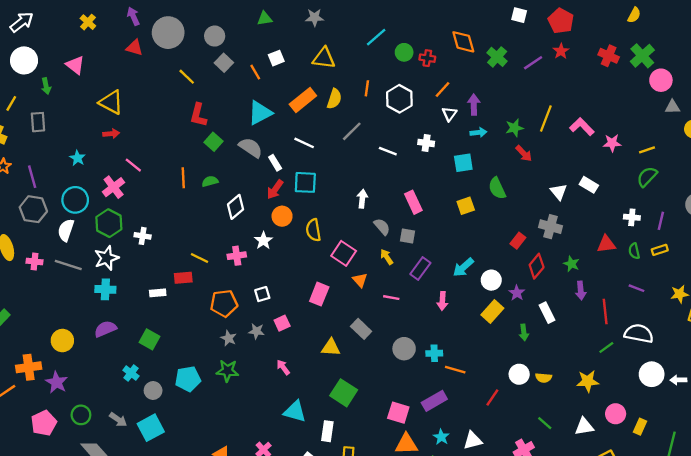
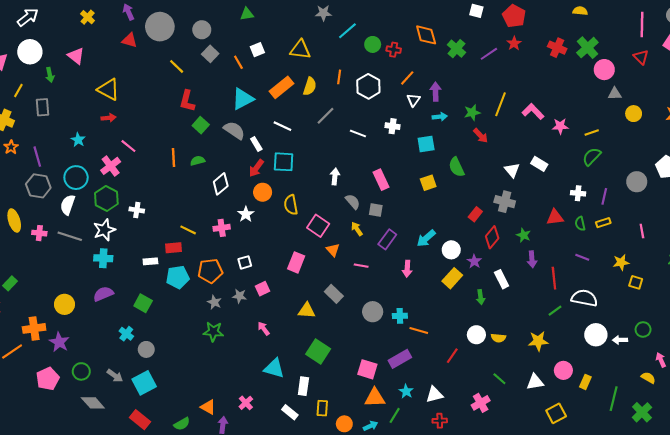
yellow semicircle: (634, 15) -> (580, 11), turned -112
gray star: (315, 17) -> (323, 13), moved
cyan pentagon: (188, 379) -> (178, 277), moved

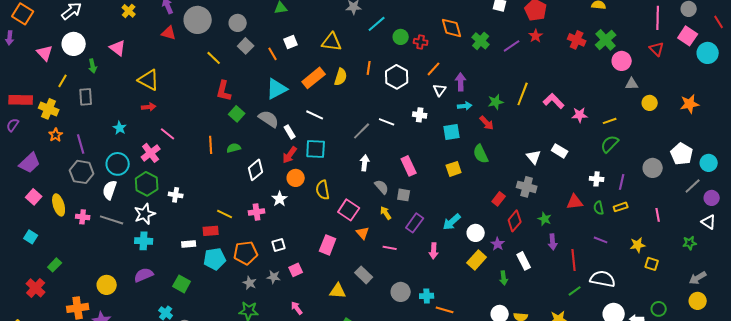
gray line: (325, 116) -> (362, 131), moved
red arrow: (481, 136) -> (487, 123), moved

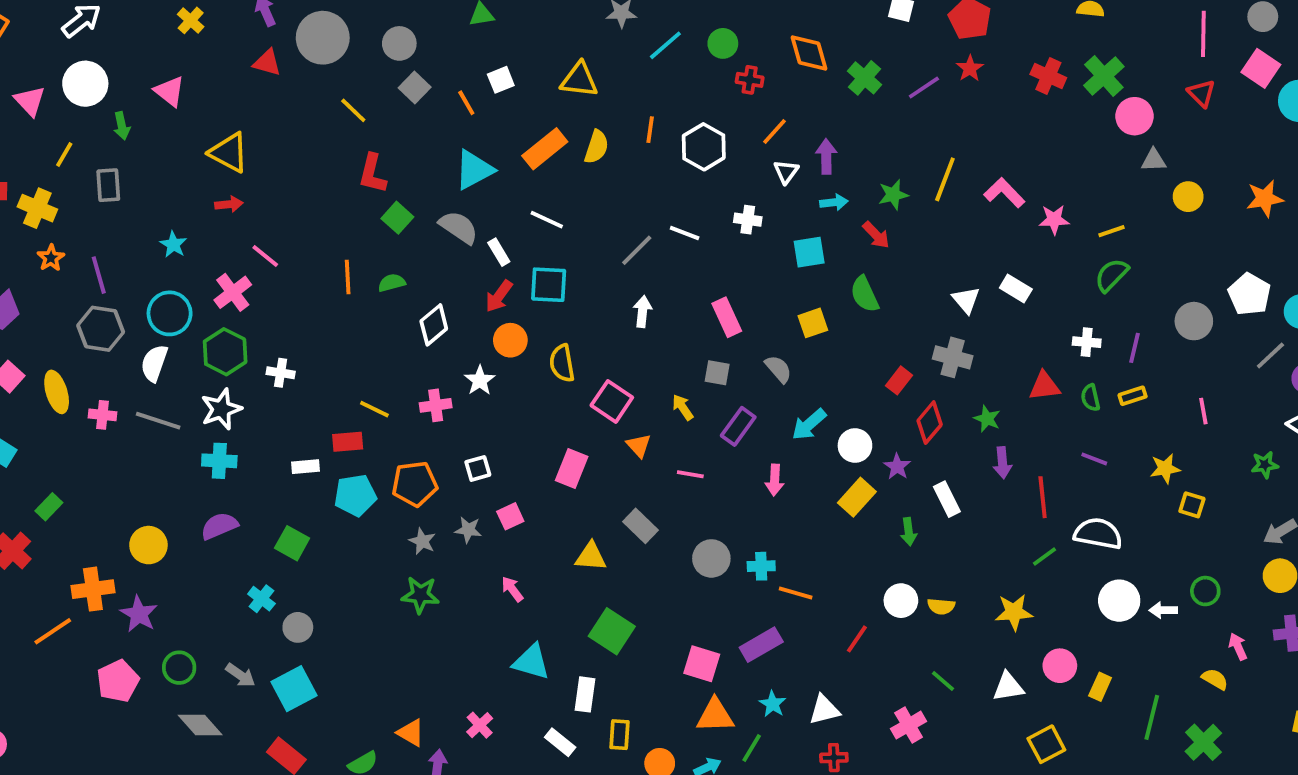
green circle: (401, 37) -> (723, 43), moved
gray semicircle: (382, 187) -> (778, 369), moved

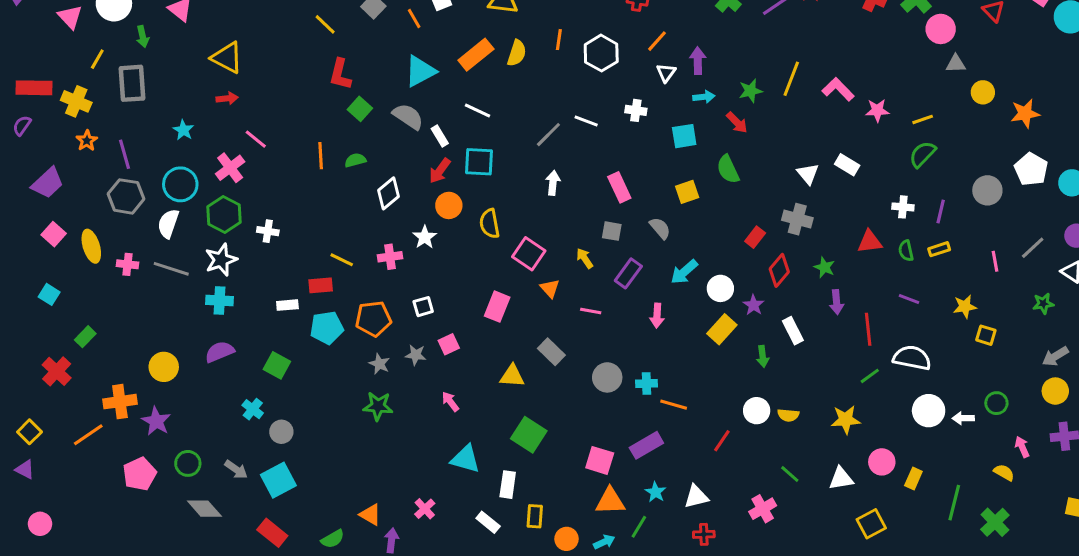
gray rectangle: (108, 185) -> (132, 83), size x1.4
orange star: (1265, 199) -> (1025, 113), moved
gray line: (1270, 356) -> (1033, 248), moved

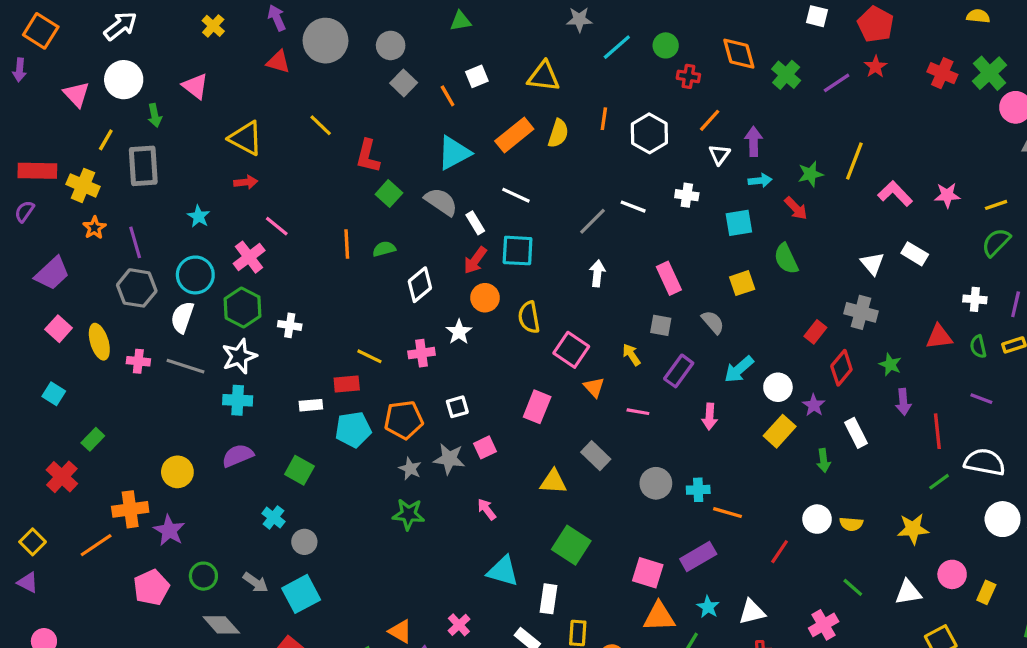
yellow line: (325, 24) -> (321, 125), moved
pink L-shape: (838, 89) -> (895, 194), moved
gray star: (416, 355) -> (449, 459), size x1.4

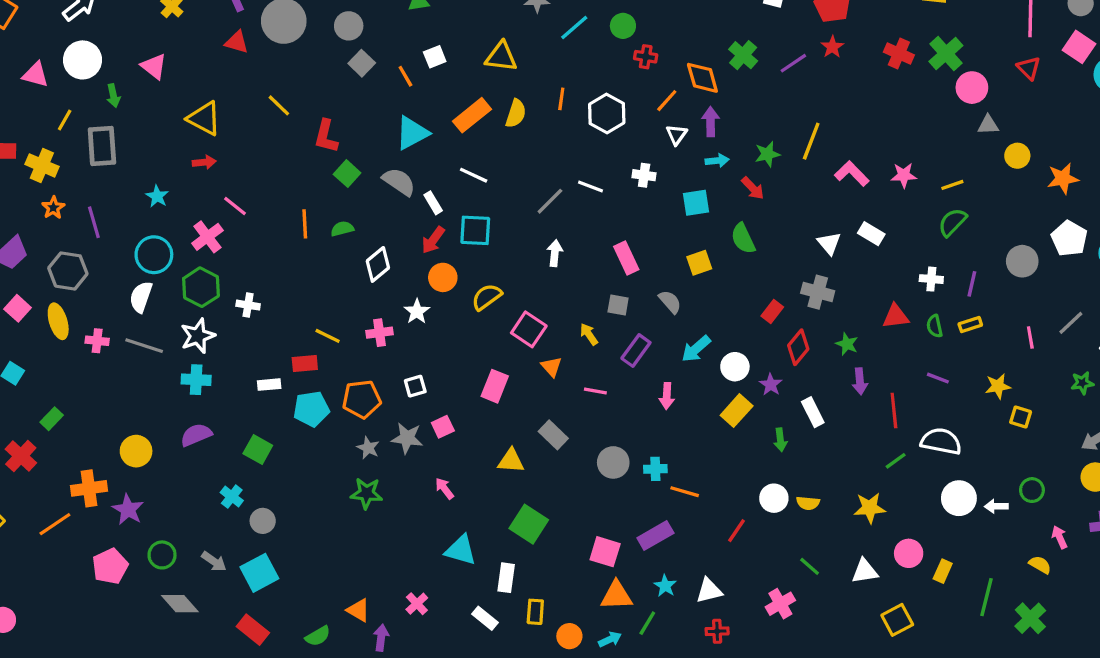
orange diamond: (739, 54) -> (702, 78), moved
pink triangle: (76, 94) -> (35, 75), turned -32
gray hexagon: (137, 288) -> (68, 271), moved
yellow semicircle: (529, 317) -> (487, 297), turned 64

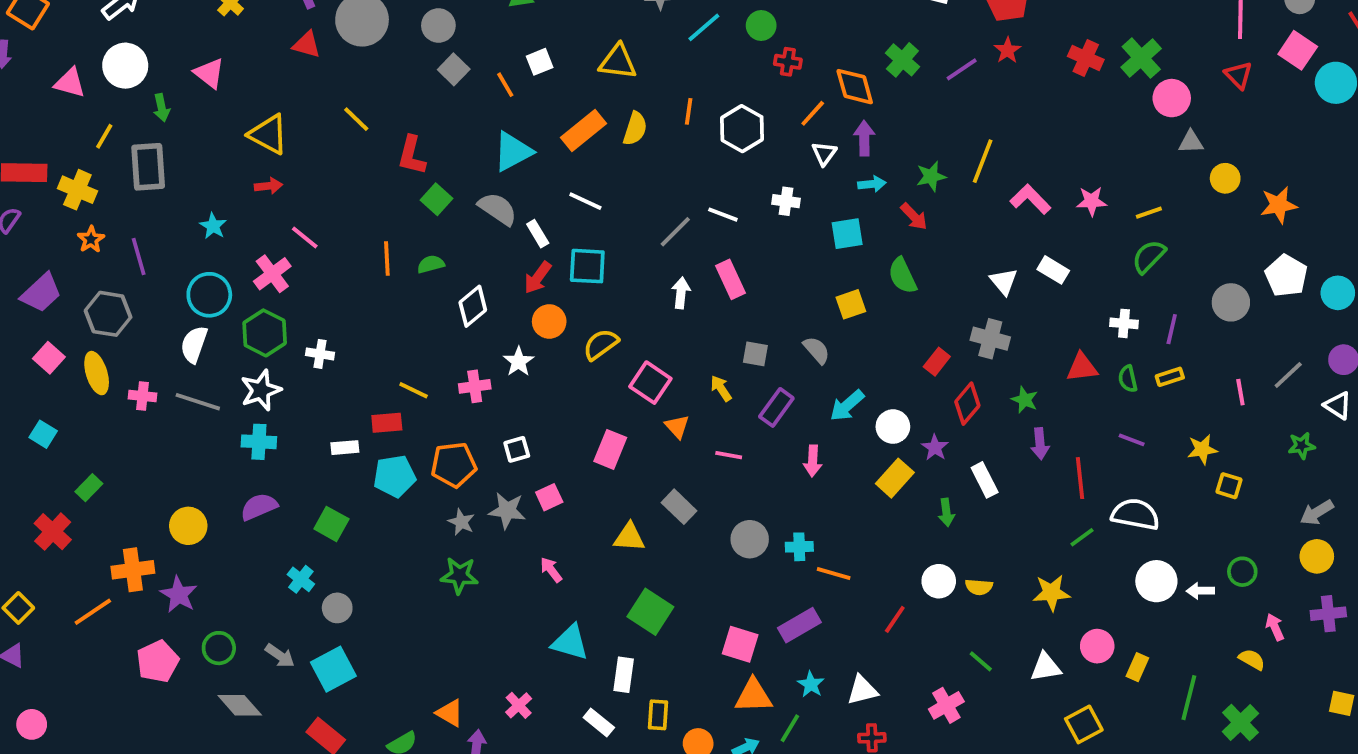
pink rectangle: (626, 258) -> (731, 279), moved

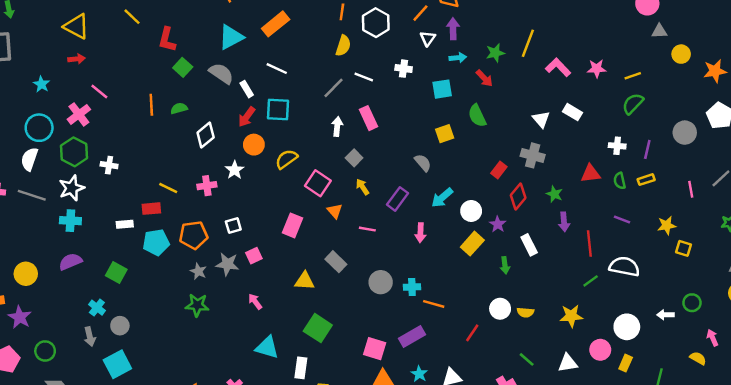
yellow semicircle: (635, 129) -> (343, 46), moved
gray square: (755, 354) -> (354, 158), moved, turned 35
white circle: (1156, 581) -> (627, 327), moved
gray arrow: (280, 656) -> (90, 336), moved, turned 42

